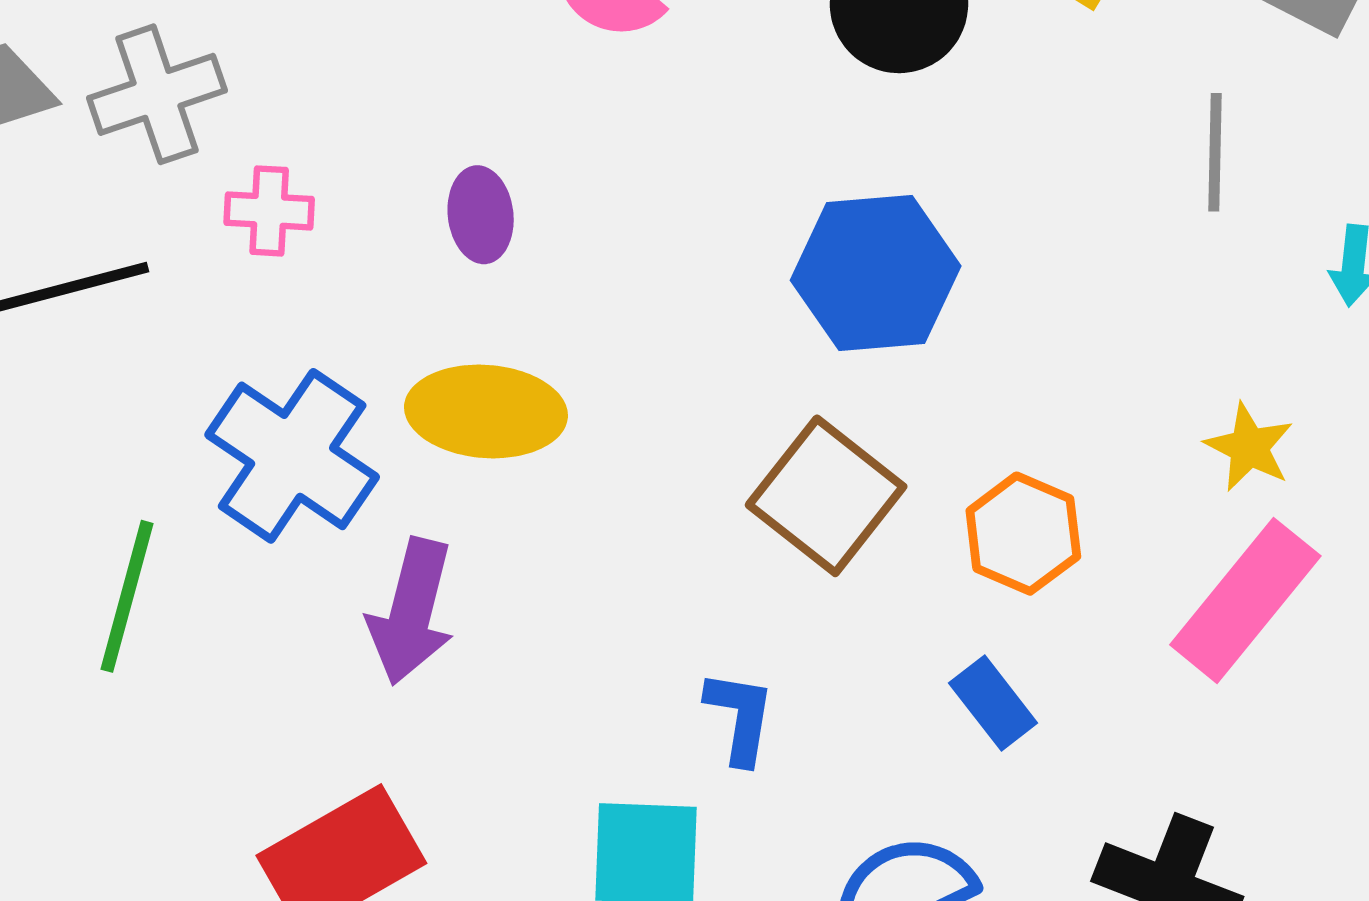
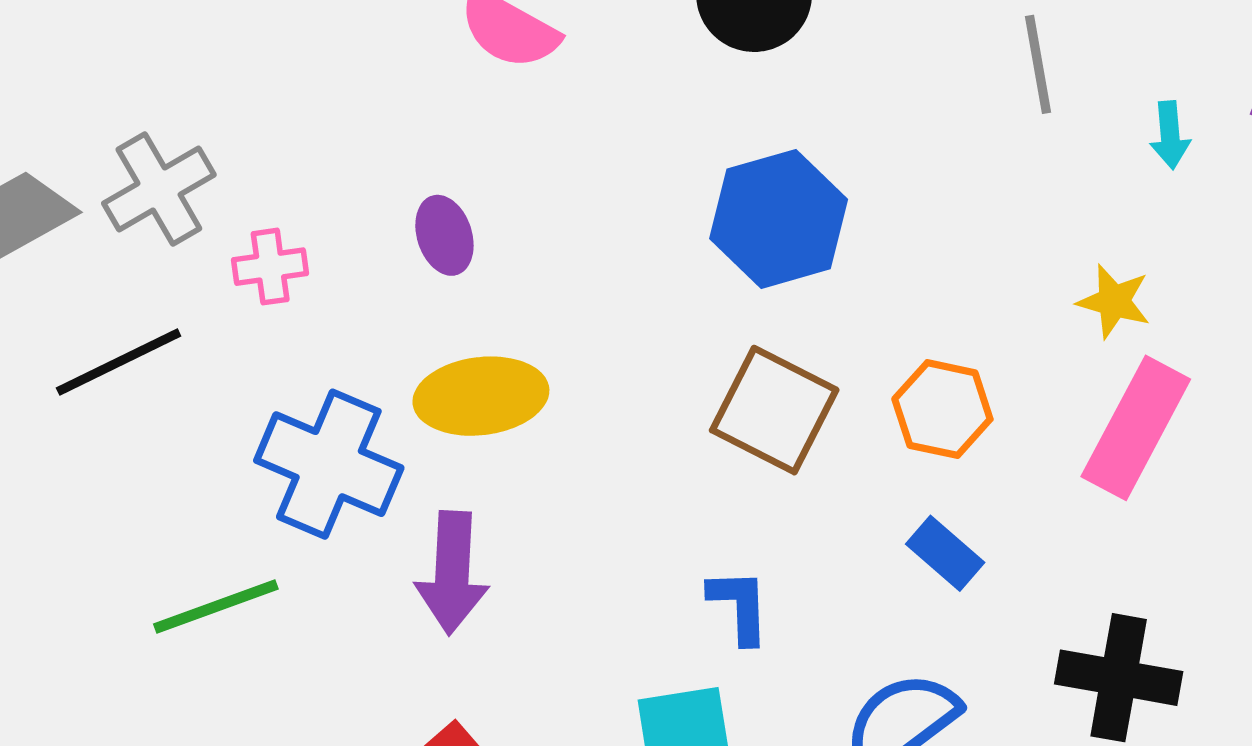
green line: (127, 596) -> (216, 606), turned 66

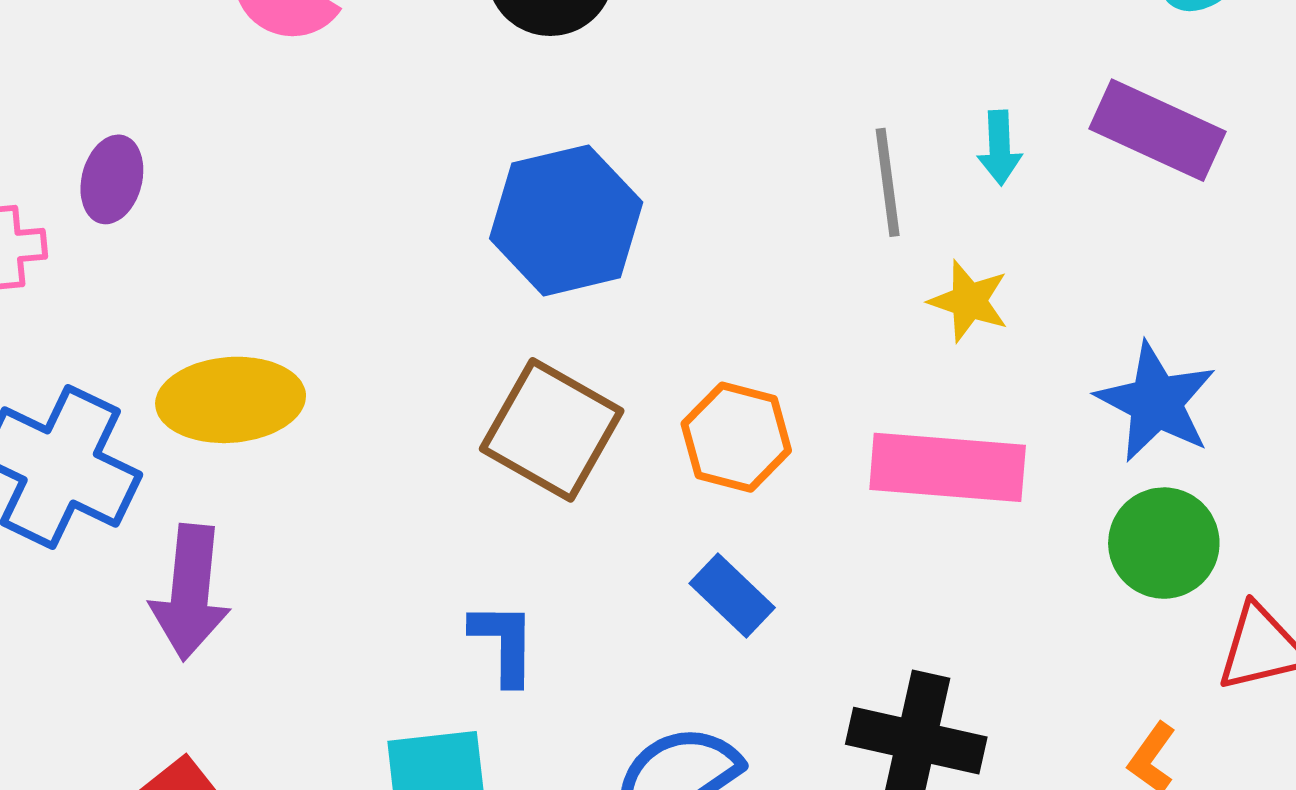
gray line: (1038, 64) -> (888, 182), moved
purple ellipse: (444, 235) -> (112, 179), moved, turned 30
yellow star: (1114, 301) -> (969, 301), moved
pink rectangle: (1136, 428) -> (948, 467), turned 64

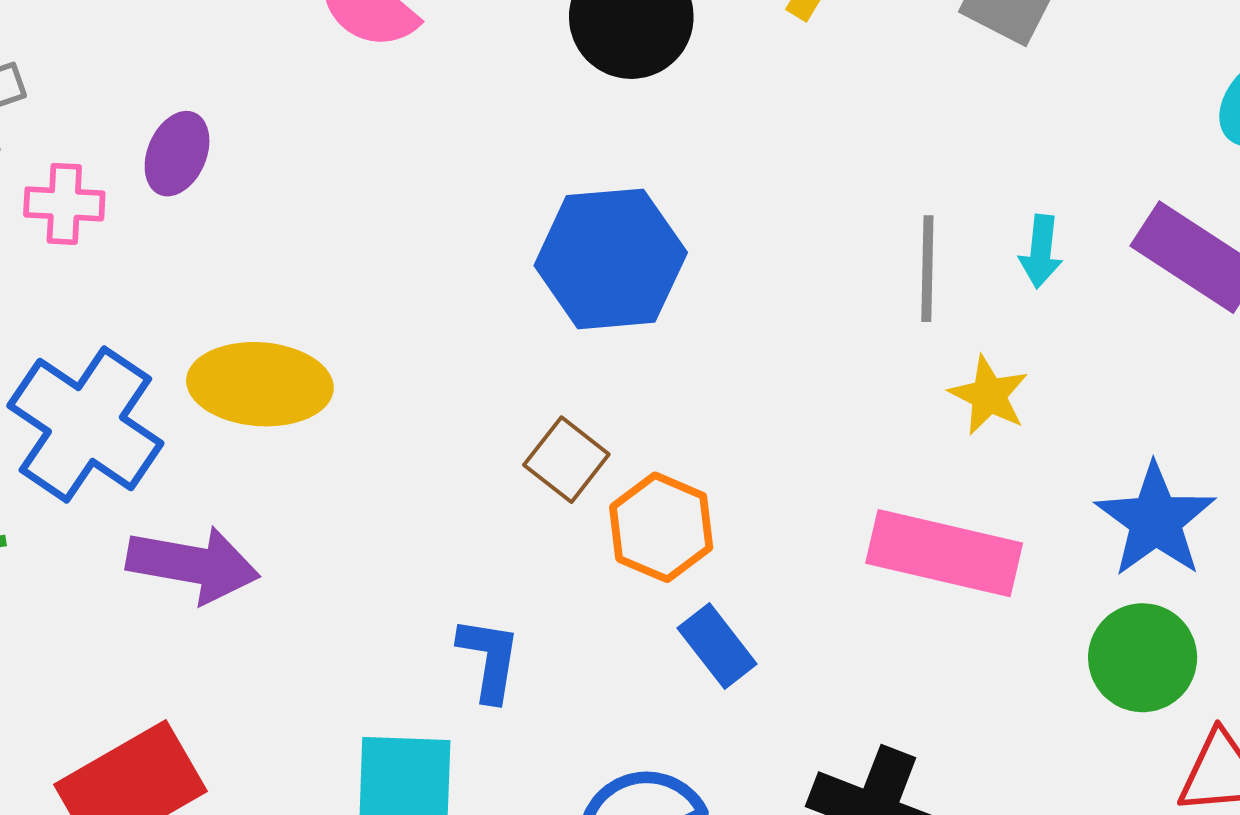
brown square: (552, 430) -> (566, 460), size x0.6
orange hexagon: (736, 437) -> (661, 527), moved
purple arrow: (190, 592) -> (193, 565), turned -94

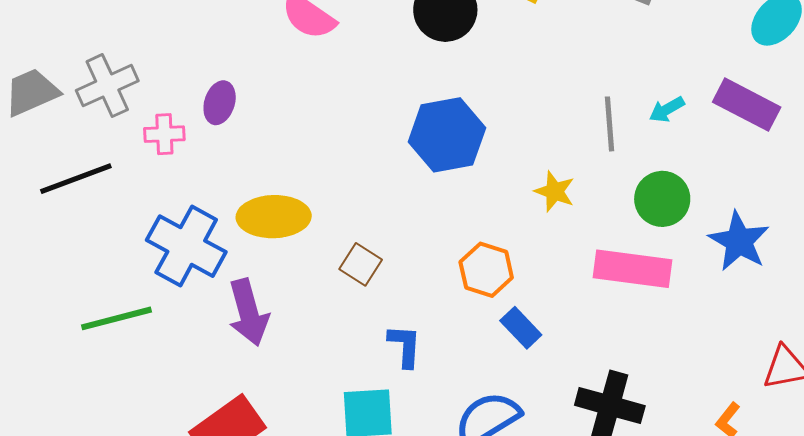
cyan arrow: (1041, 251) -> (667, 109), turned 60
yellow star: (989, 395) -> (555, 191), moved
brown square: (566, 460) -> (361, 264), moved
purple arrow: (193, 565) -> (248, 312), turned 70
green circle: (1143, 658) -> (662, 199), moved

